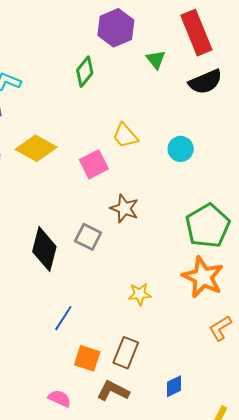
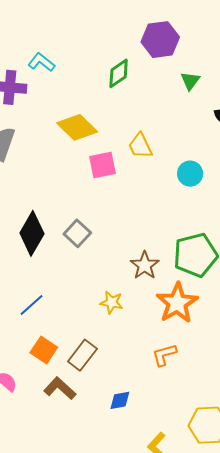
yellow diamond: (36, 148) -> (77, 127), moved
brown star: (124, 208) -> (145, 265), moved
orange L-shape: (220, 328) -> (164, 355), moved

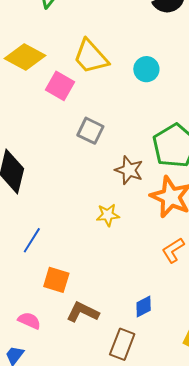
yellow trapezoid: (140, 146) -> (91, 57), size x1.4
pink square: (102, 165) -> (60, 86), turned -32
gray square: (77, 233) -> (90, 131), moved
brown rectangle: (82, 355) -> (122, 344), moved

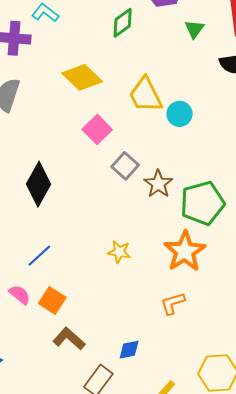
cyan circle: (146, 69) -> (180, 114), moved
pink square: (60, 86) -> (97, 129), moved
brown star: (129, 170) -> (158, 184), moved
pink semicircle: (29, 321) -> (20, 295), moved

